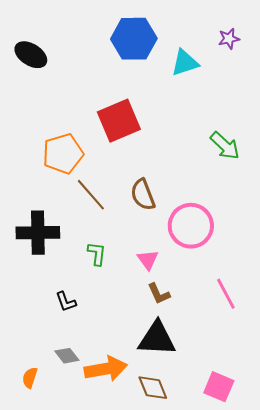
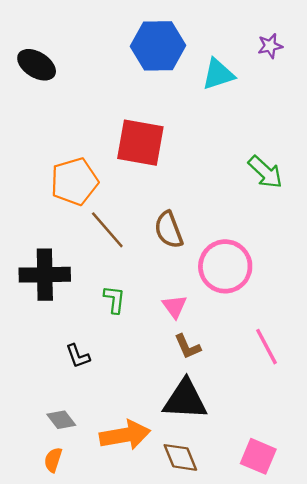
red square: (119, 121) -> (140, 143), turned 33
gray diamond: (67, 356) -> (61, 420), moved
orange semicircle: (30, 378) -> (53, 460), moved

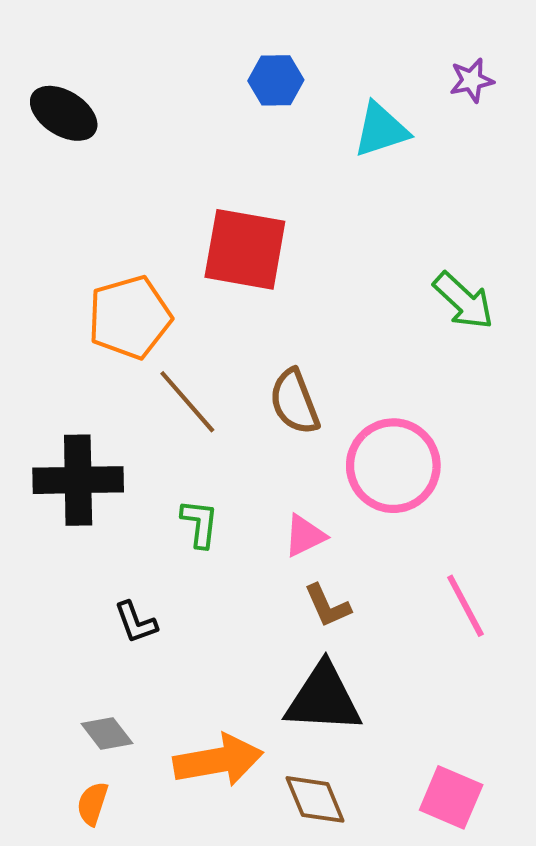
blue hexagon: (158, 46) -> (276, 80), size x0.6
pink triangle: (175, 307) -> (305, 536), turned 40

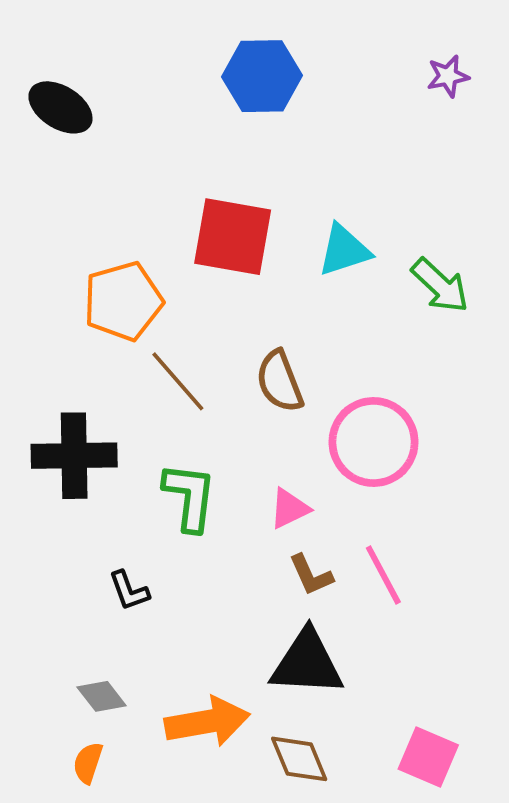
blue hexagon: (276, 80) -> (262, 76), size x1.5
cyan triangle: (381, 130) -> (344, 250), moved
green L-shape: (200, 523) -> (190, 497), size x1.5
pink line: (465, 606) -> (383, 575), moved

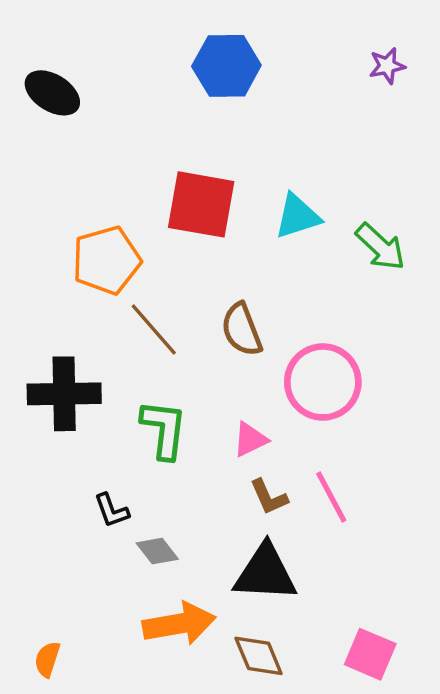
gray diamond: (102, 696) -> (157, 551), moved
orange semicircle: (88, 763) -> (47, 659), moved

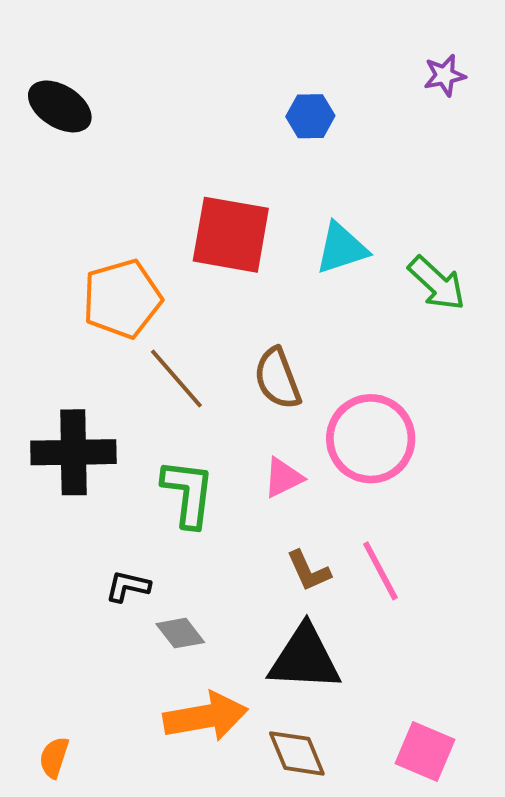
blue hexagon: (226, 66) -> (310, 116), moved, size x0.6
pink triangle: (250, 439) -> (283, 478), moved
black L-shape: (112, 510) -> (128, 586), turned 123

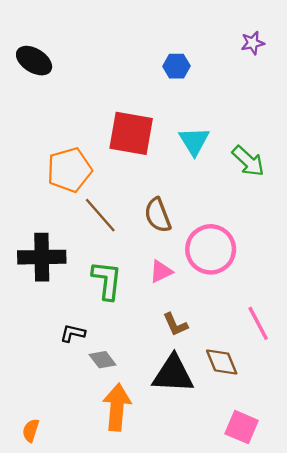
cyan triangle: (342, 248) -> (194, 141), turned -44
pink line: (380, 571) -> (258, 323), moved
orange arrow: (206, 717) -> (117, 407), turned -75
brown diamond: (297, 753) -> (222, 362), moved

